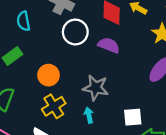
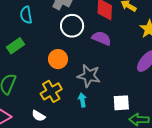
orange circle: (49, 75) -> (58, 59), moved

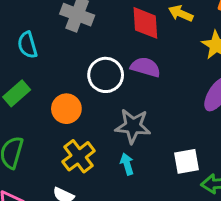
white circle: (72, 26) -> (106, 75), moved
orange circle: (58, 59) -> (66, 109), moved

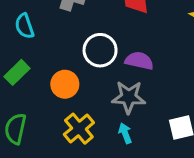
purple semicircle: (145, 67) -> (139, 61), moved

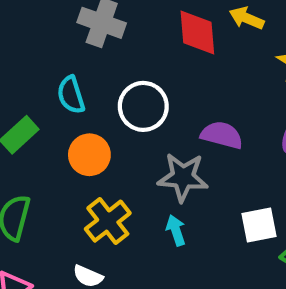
cyan semicircle: (24, 26) -> (71, 95), moved
purple semicircle: (139, 61) -> (222, 135), moved

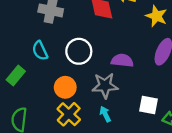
orange circle: (89, 155) -> (65, 87), moved
white square: (259, 225) -> (149, 105), turned 30

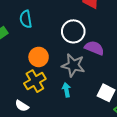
white circle: (79, 51) -> (73, 31), moved

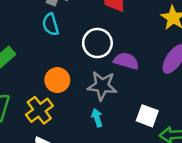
cyan semicircle: (26, 19) -> (51, 24), moved
yellow cross: (35, 81) -> (39, 110), moved

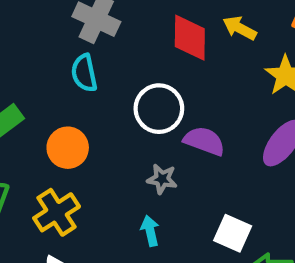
orange circle: (57, 80) -> (68, 148), moved
gray star: (102, 86) -> (162, 179), size x0.6

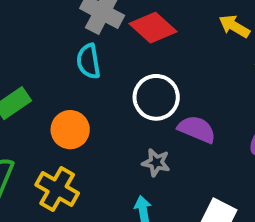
red diamond: (190, 38) -> (153, 28), moved, turned -51
yellow cross: (57, 212) -> (57, 189), turned -30

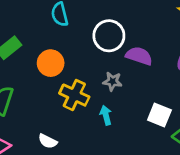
yellow cross: (57, 189) -> (74, 95), moved

